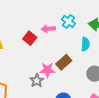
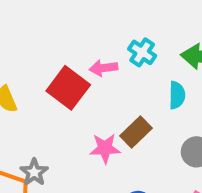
red square: (30, 38) -> (68, 88), size x1.5
gray star: (37, 81) -> (34, 172), moved

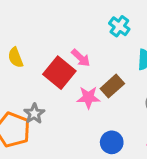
pink arrow: (103, 68) -> (81, 58), moved, turned -132
red square: (68, 88) -> (59, 73), moved

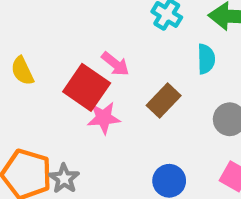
pink star: (88, 98) -> (104, 118), moved
gray star: (34, 114) -> (64, 179), moved

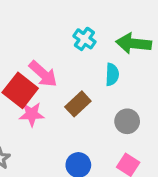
pink arrow: (115, 64) -> (43, 74), size x1.4

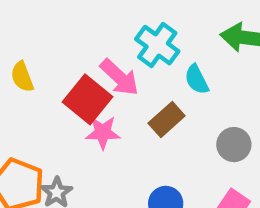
cyan cross: (84, 39) -> (157, 45), moved, size x1.4
cyan semicircle: (112, 74) -> (197, 79), moved, turned 150

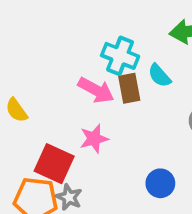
red square: (88, 99) -> (54, 164), moved
brown rectangle: (167, 119) -> (129, 88), moved, turned -44

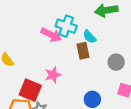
brown rectangle: (129, 88) -> (83, 51), moved
pink arrow: (96, 90) -> (51, 35), moved

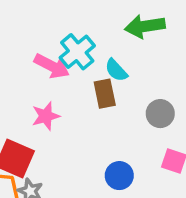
cyan cross: (66, 26) -> (77, 52), turned 30
pink star: (53, 75) -> (46, 116), moved

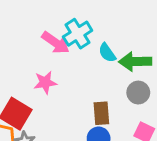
green arrow: (145, 26) -> (135, 62), moved
brown rectangle: (105, 94) -> (101, 113), moved

